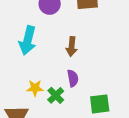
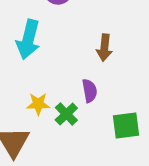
brown arrow: (72, 46) -> (104, 48), moved

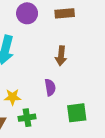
green cross: (66, 114) -> (27, 118), moved, turned 35

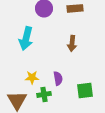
purple semicircle: (50, 87) -> (58, 78), moved

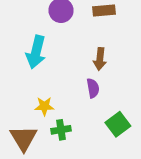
purple semicircle: (58, 78) -> (93, 88), moved
green square: (85, 90) -> (118, 124), turned -30

